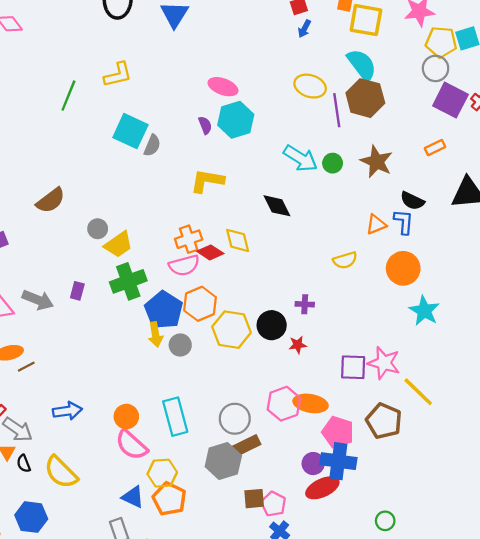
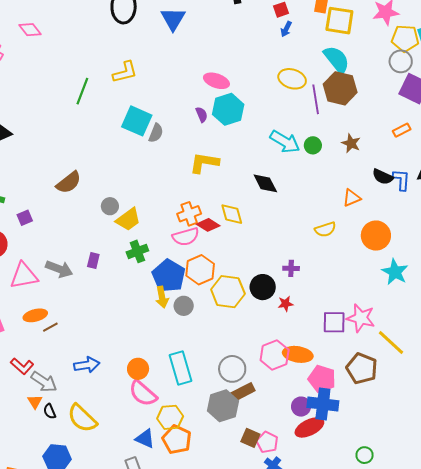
brown star: (377, 162) -> (351, 143), size x0.7
blue L-shape: (404, 222) -> (401, 180), moved
green cross: (128, 281) -> (137, 251), size x0.7
brown square: (254, 499) -> (250, 438), turned 30

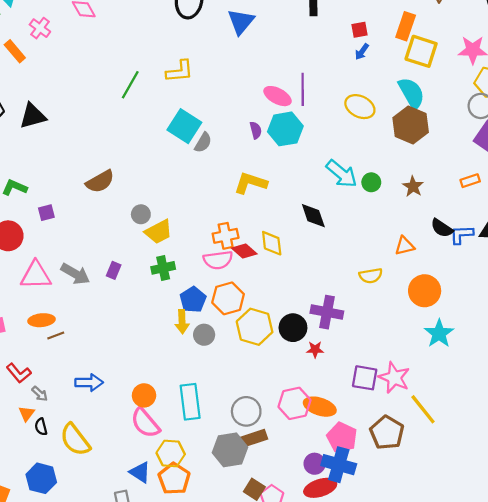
purple line: (316, 99) -> (303, 89), moved
blue L-shape: (401, 180) -> (462, 235), turned -105
purple cross: (291, 268) -> (327, 312), size x1.8
blue pentagon: (169, 276) -> (193, 300), size x0.7
gray arrow: (44, 382) -> (40, 394), size x0.6

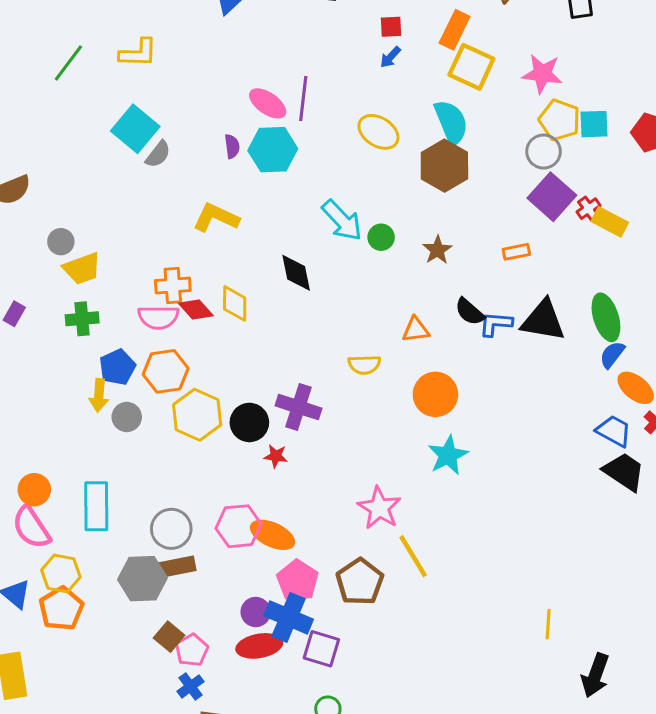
purple square: (365, 378) -> (321, 649), moved

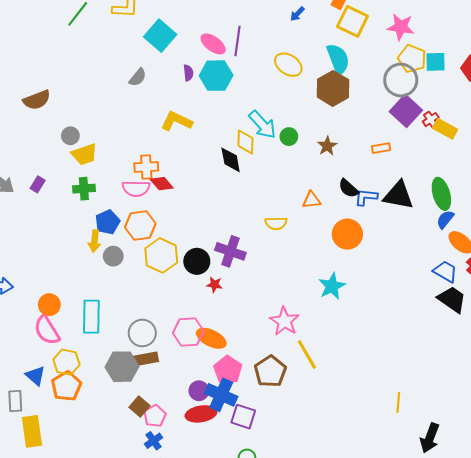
cyan square: (135, 129) -> (160, 36), moved
gray circle: (544, 152) -> (401, 80), size x1.4
yellow diamond: (235, 303) -> (245, 142), moved
orange circle: (435, 394) -> (347, 234), moved

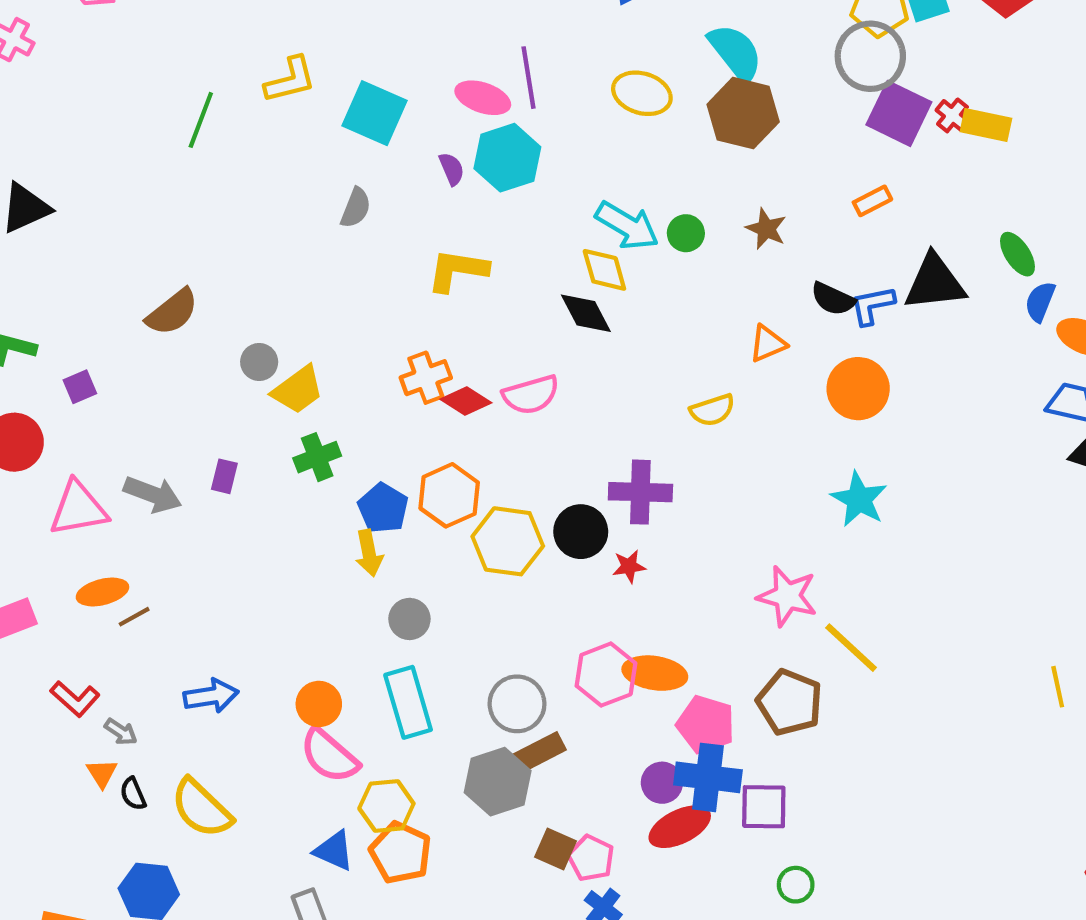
pink semicircle: (136, 188) -> (531, 395), moved
green ellipse: (441, 194) -> (1017, 254), size x0.7
gray circle: (113, 256) -> (409, 619), moved

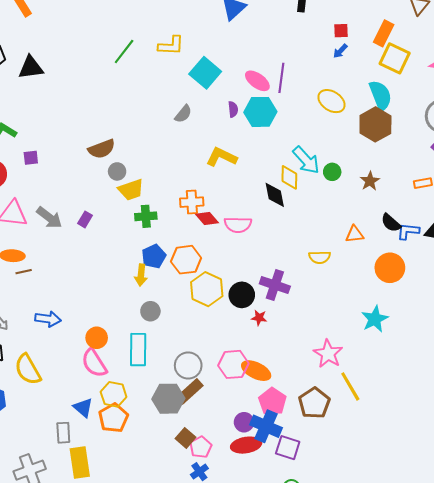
brown semicircle: (172, 312) -> (102, 149), moved
green cross: (317, 457) -> (146, 216), moved
brown rectangle: (536, 754) -> (190, 391), turned -32

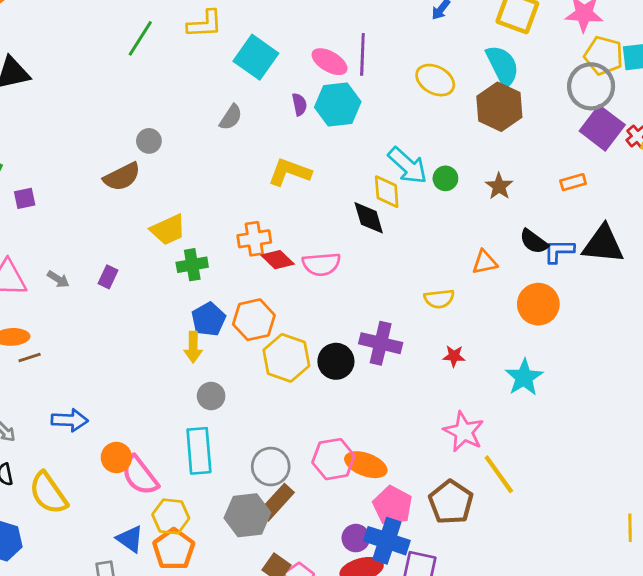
gray circle: (117, 171) -> (149, 141), moved
gray arrow: (49, 218) -> (58, 279), size x0.6
red star: (259, 318) -> (454, 356), moved
orange circle: (97, 338) -> (116, 457), moved

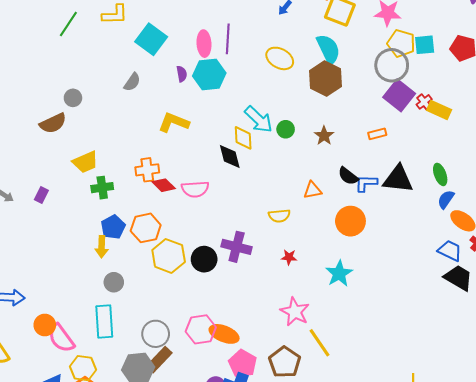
pink ellipse: (330, 62) -> (204, 44), turned 55

